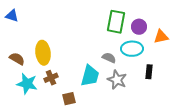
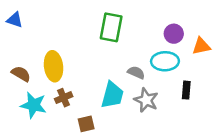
green rectangle: (116, 22) -> (111, 27), moved

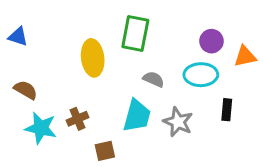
blue triangle: (15, 20) -> (18, 37), moved
yellow ellipse: (54, 66) -> (93, 58), moved
gray semicircle: (136, 73) -> (154, 79), moved

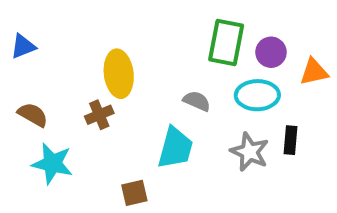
green rectangle: (135, 34) -> (226, 42), moved
blue triangle: (18, 37) -> (23, 46), turned -40
brown cross: (77, 119) -> (99, 115), moved
gray star: (178, 122) -> (250, 152), moved

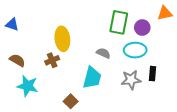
blue triangle: (23, 46) -> (12, 24), turned 40
orange triangle: (314, 72) -> (165, 13), moved
gray star: (250, 152) -> (131, 80), turned -30
brown square: (134, 193) -> (71, 101), turned -32

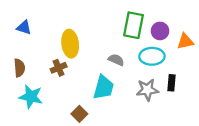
orange triangle: (165, 13) -> (185, 41), moved
blue triangle: (12, 24) -> (24, 28), moved
brown semicircle: (17, 60) -> (19, 68), turned 56

